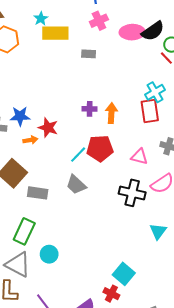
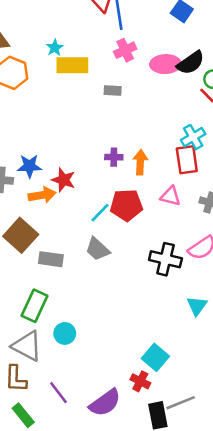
orange arrow: (30, 140) -> (42, 195), size x1.5
pink triangle: (139, 157) -> (170, 196), moved

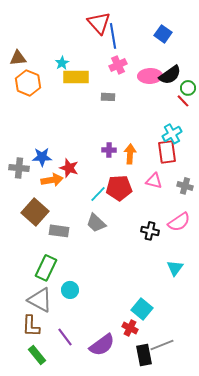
black cross: (165, 259) -> (150, 231), size x0.7

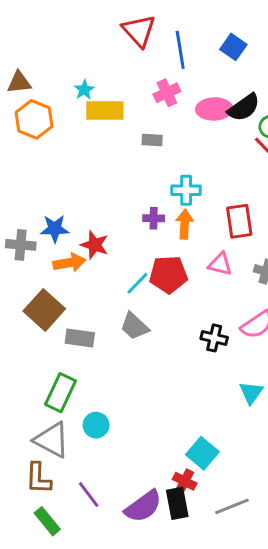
blue line: (113, 36) -> (180, 50), moved
cyan cross: (172, 134) -> (186, 190), moved, turned 30
black rectangle: (144, 355) -> (177, 503), moved

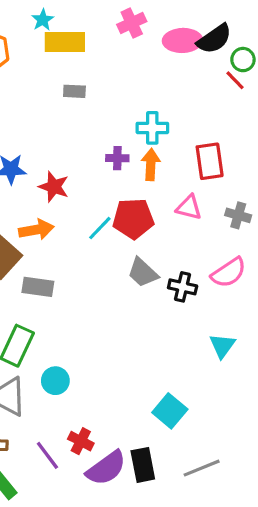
gray rectangle: (152, 140) -> (74, 91), moved
orange arrow: (69, 263) -> (36, 230), moved
gray trapezoid: (134, 326) -> (143, 273), moved
red cross: (185, 481) -> (81, 441), moved

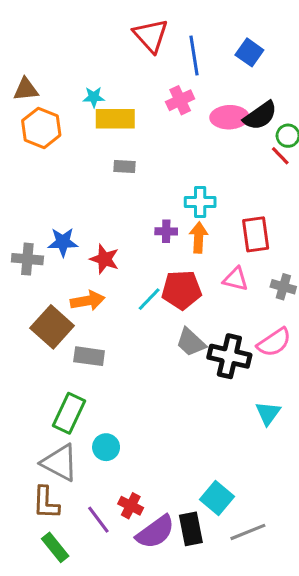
cyan star: (43, 20) -> (94, 97), turned 30
black cross: (183, 287) -> (229, 356), size x1.5
cyan square: (170, 411) -> (217, 498), moved

